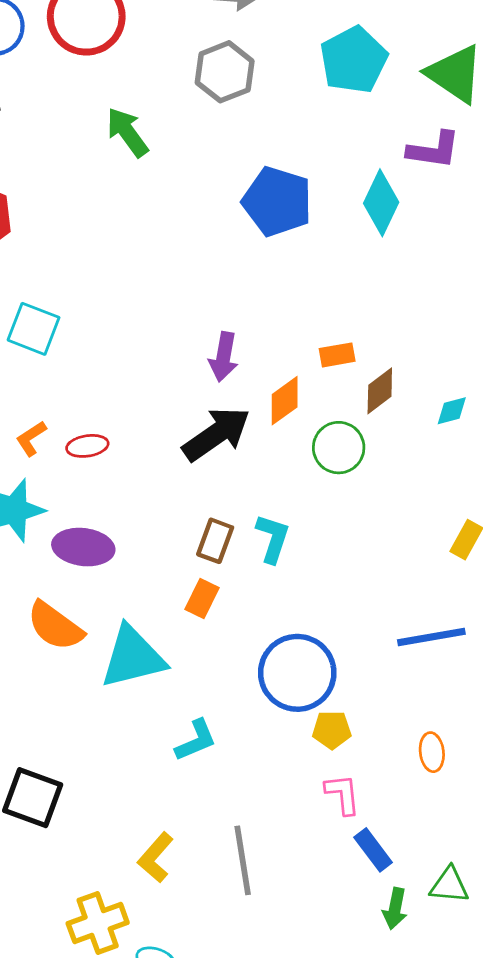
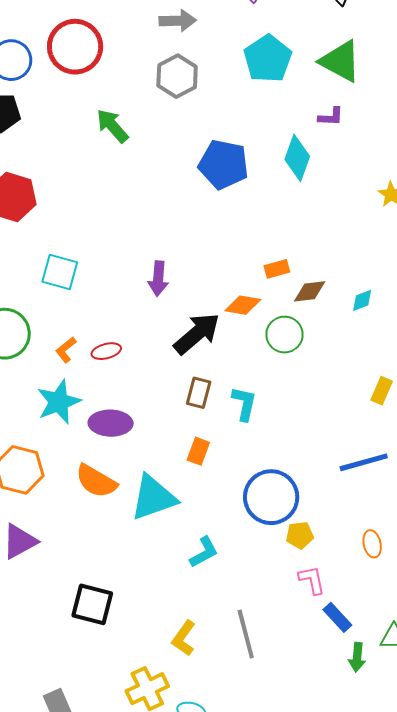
purple L-shape: (434, 150) -> (331, 117), size x0.7
purple arrow: (224, 357) -> (158, 279), moved
brown diamond: (380, 391) -> (310, 291), turned 36
orange diamond: (285, 401) -> (243, 305), turned 51
brown rectangle: (215, 541) -> (199, 393), moved

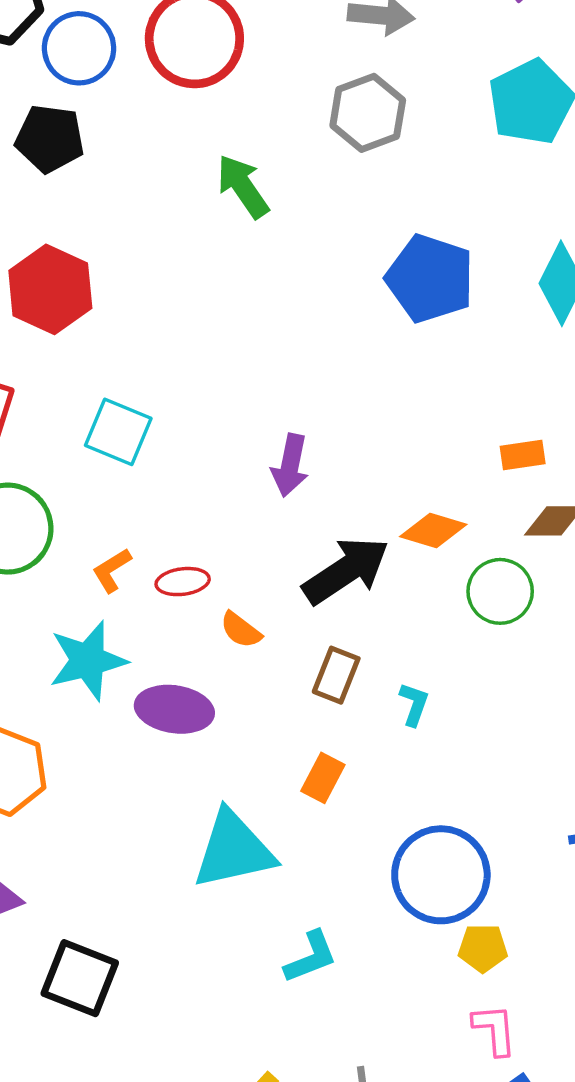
orange rectangle: (277, 269) -> (523, 455), moved
cyan L-shape: (244, 404) -> (414, 704), size x0.7
orange semicircle: (96, 481) -> (241, 630), moved, size x0.6
black square: (92, 604) -> (80, 978), moved

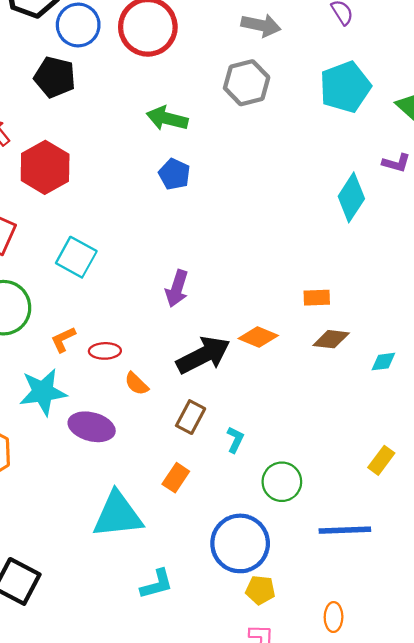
green arrow: (243, 186) -> (167, 118), turned -48
blue pentagon: (430, 278) -> (174, 174), moved, size x0.6
green circle: (500, 591) -> (282, 482), moved

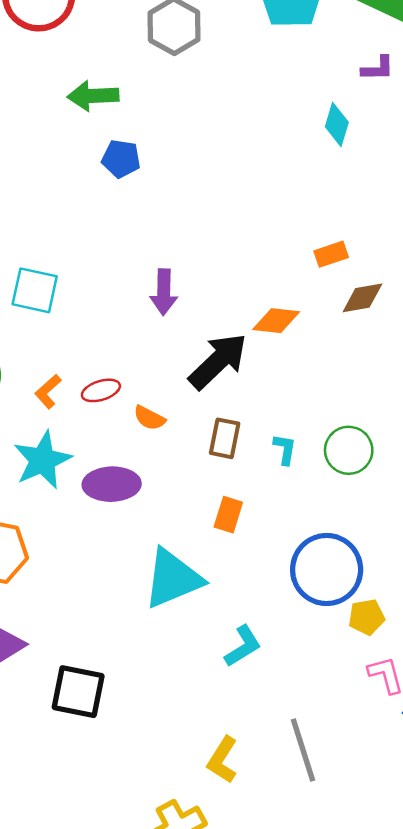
cyan diamond: (351, 197) -> (337, 125), size x0.7
green circle: (282, 482) -> (349, 450), moved

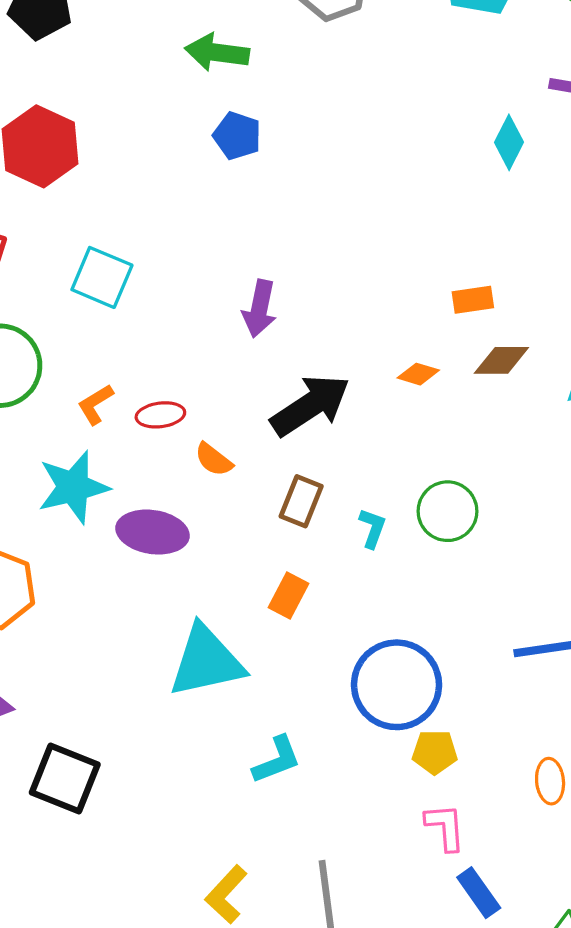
orange diamond: (276, 321) -> (418, 374), moved, size x0.7
green circle: (349, 450) -> (447, 511), moved

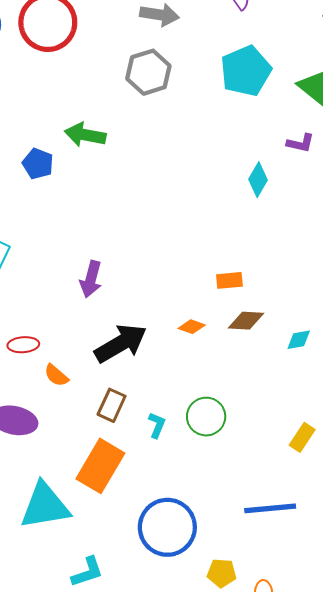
green arrow: (217, 52) -> (85, 135), moved
blue pentagon: (237, 136) -> (38, 164), moved
orange rectangle: (289, 596) -> (100, 466), size x1.8
yellow pentagon: (435, 752) -> (222, 573), moved

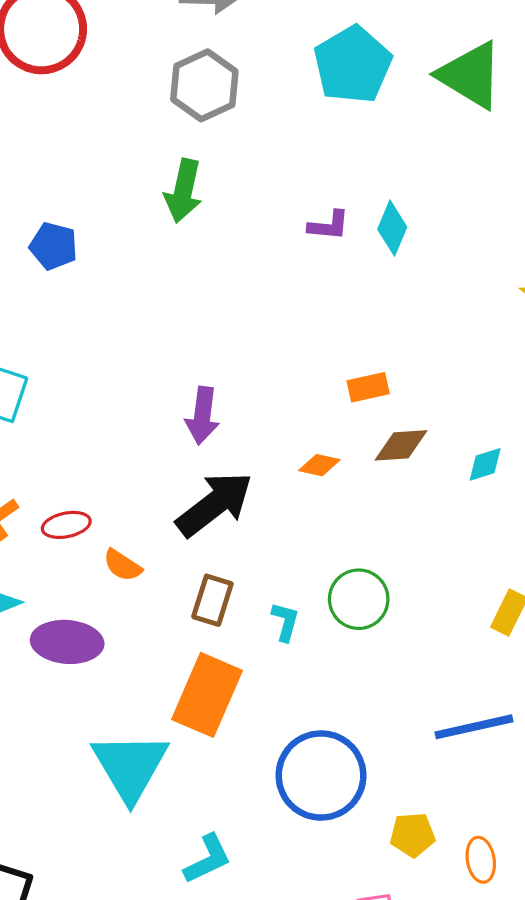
green arrow: (85, 135) -> (183, 191), moved, turned -81
purple L-shape: (301, 143) -> (329, 226), moved
purple arrow: (91, 279) -> (202, 416), moved
cyan triangle: (45, 506) -> (130, 766), turned -44

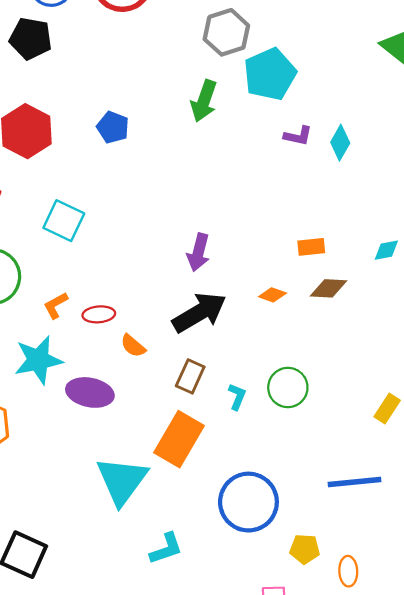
cyan pentagon: (353, 65) -> (270, 74), moved
cyan diamond: (485, 464) -> (386, 250), moved

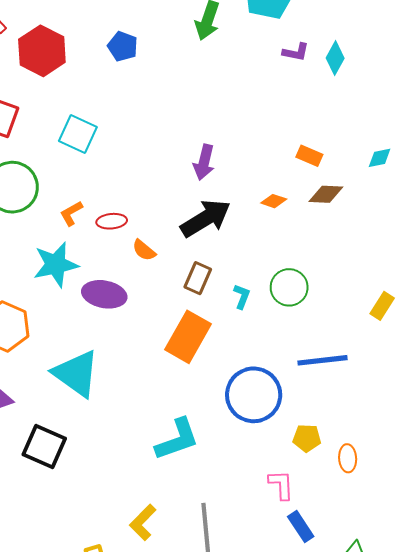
orange rectangle: (311, 247) -> (309, 156), turned 30
cyan triangle: (122, 481) -> (76, 374), moved, turned -30
blue line: (354, 482) -> (322, 360), moved
cyan L-shape: (166, 549) -> (177, 439), size x1.4

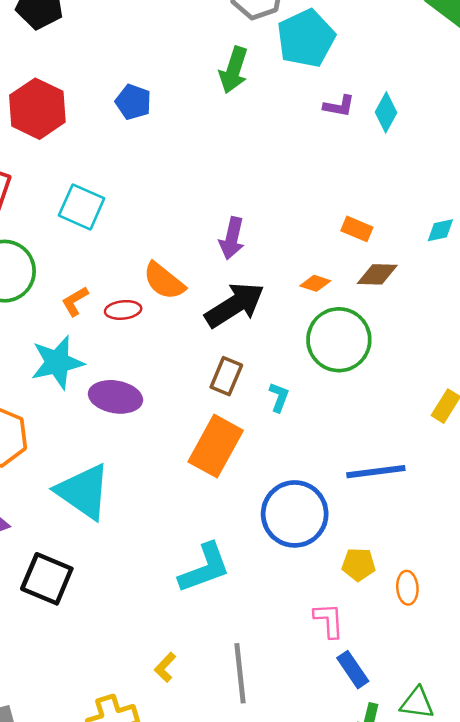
orange semicircle: (144, 250) -> (164, 281), moved, size x1.5
green circle: (289, 287) -> (339, 340), moved, size x1.4
yellow L-shape: (143, 522) -> (165, 667), size x0.7

